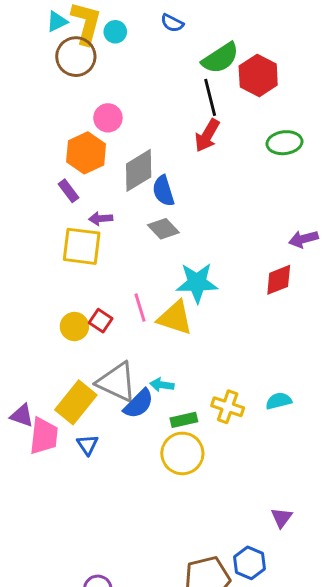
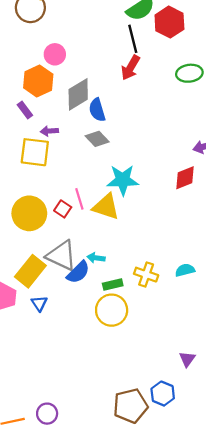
red square: (101, 321) -> (63, 209), moved
yellow circle: (74, 327) -> (29, 213), size x1.6

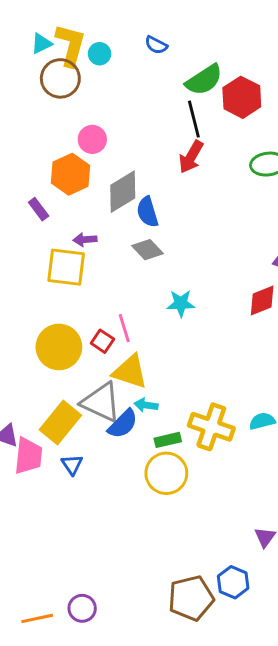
purple rectangle: (25, 110) -> (39, 209), moved
cyan star: (123, 180) -> (181, 303), size x0.7
yellow triangle: (106, 207) -> (130, 372), moved
yellow cross: (146, 275) -> (211, 427), size x1.4

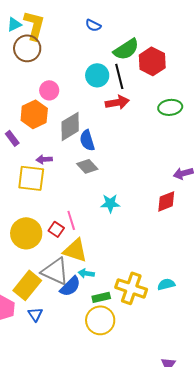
cyan circle: (100, 54) -> (97, 75), moved, size x1.5
red arrow: (191, 157) -> (117, 102), turned -130

